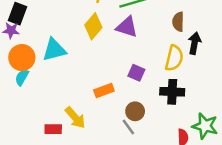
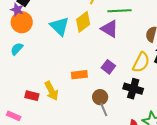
cyan triangle: (54, 50) -> (59, 26), moved, turned 45
orange circle: (22, 58) -> (22, 22), moved
gray line: (128, 127) -> (104, 110), moved

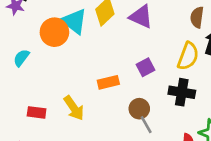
orange circle: (22, 22) -> (54, 32), moved
purple square: (108, 67) -> (146, 67), turned 32
red rectangle: (32, 96) -> (37, 112), moved

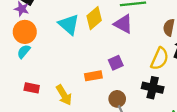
orange circle: (54, 32) -> (25, 32), moved
purple square: (146, 67) -> (116, 63), moved
red rectangle: (37, 112) -> (32, 88), moved

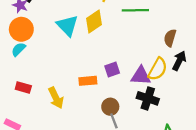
purple triangle: (123, 24) -> (141, 76), moved, turned -30

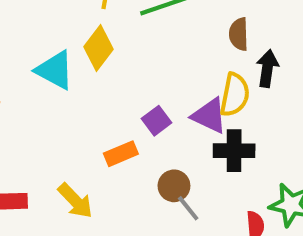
purple triangle: (141, 76) -> (209, 116), turned 40

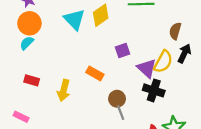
purple square: (157, 121) -> (122, 51), moved
orange rectangle: (121, 154) -> (95, 73), turned 35
yellow arrow: (75, 201) -> (64, 90), turned 40

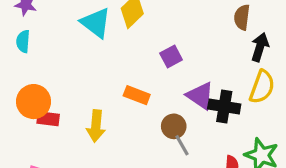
orange circle: (29, 23) -> (34, 102), moved
cyan semicircle: (27, 43) -> (23, 41), moved, turned -32
yellow semicircle: (163, 62) -> (262, 87), moved
purple triangle: (147, 68) -> (200, 96), moved

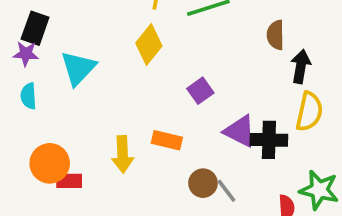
cyan triangle: (96, 23) -> (78, 68), moved, turned 44
yellow arrow: (96, 126) -> (123, 154), moved
brown circle: (174, 126) -> (203, 183), moved

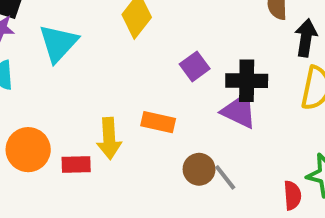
black cross: (269, 140) -> (247, 81), moved
red rectangle: (69, 181) -> (76, 165), moved

